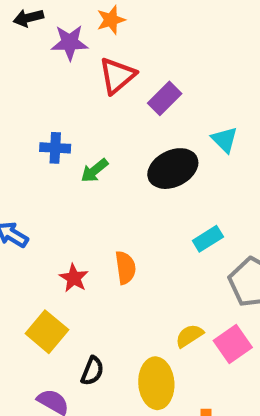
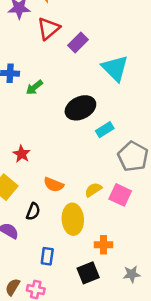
cyan triangle: (224, 140) -> (115, 68), size x1.6
black ellipse: (173, 169) -> (80, 108), moved
orange semicircle: (125, 268) -> (54, 185), moved, turned 120
pink square: (233, 344) -> (120, 195), turned -30

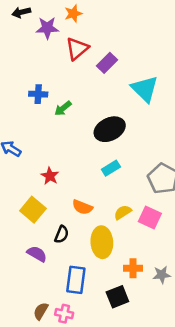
cyan rectangle: (105, 130) -> (111, 168), moved
blue rectangle: (47, 256) -> (76, 280), size x1.5
gray star: (132, 274) -> (162, 275), moved

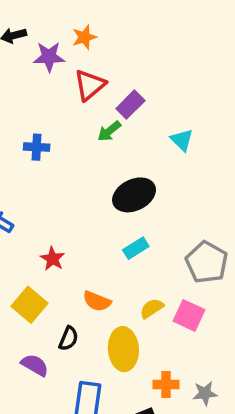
cyan triangle: (145, 89) -> (182, 140), size x0.6
green arrow: (63, 108) -> (109, 131), moved

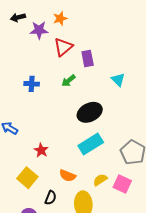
purple rectangle: (130, 105) -> (88, 59), turned -56
green arrow: (109, 131) -> (69, 81), moved
cyan rectangle: (136, 248) -> (91, 144), size x1.6

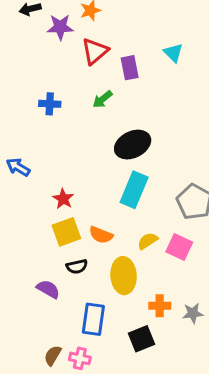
cyan triangle: (118, 80) -> (173, 53), moved
cyan rectangle: (91, 144) -> (134, 190), turned -35
yellow square: (27, 178) -> (66, 232), moved, turned 30
black semicircle: (51, 198) -> (77, 267), turned 56

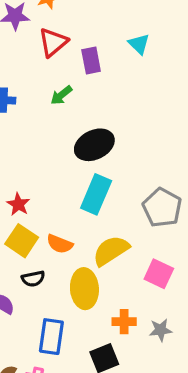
yellow square: (66, 232) -> (22, 241), turned -36
yellow semicircle: (148, 241) -> (111, 251), size x1.6
pink square: (179, 247) -> (159, 274), moved

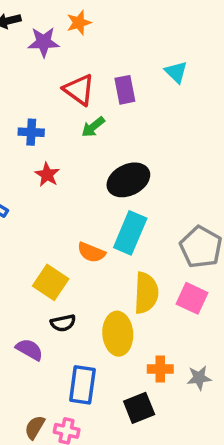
red triangle: (53, 42) -> (79, 90), moved, turned -44
red star: (18, 204) -> (47, 175), moved
orange semicircle: (60, 244) -> (91, 252), moved
yellow semicircle: (111, 251) -> (146, 293), turned 126
pink square: (159, 274) -> (192, 298), moved

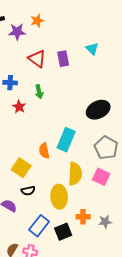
green arrow: (93, 127) -> (39, 92), moved, turned -64
black ellipse: (128, 180) -> (98, 110), moved
orange semicircle: (91, 252) -> (44, 151), turned 56
blue rectangle: (82, 385) -> (39, 226), turned 30
black square: (139, 408) -> (63, 232), moved

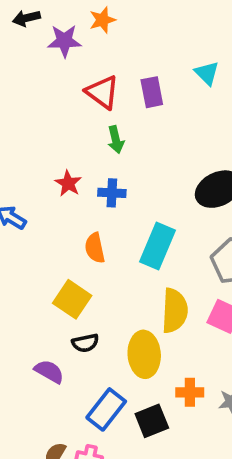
blue cross: (10, 83) -> (112, 193), moved
green arrow: (39, 92) -> (116, 140), moved
orange semicircle: (44, 151) -> (95, 248), moved

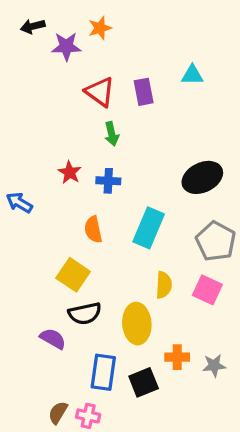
cyan triangle: (207, 73) -> (192, 75), turned -45
yellow semicircle: (175, 311) -> (164, 285), size x0.7
black semicircle: (85, 343) -> (85, 313), size x1.4
blue rectangle: (106, 409) -> (103, 372), turned -30

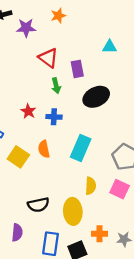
orange star: (100, 28) -> (58, 16), moved
purple rectangle: (144, 92) -> (77, 69), moved
black ellipse: (202, 177) -> (96, 97), moved
yellow square: (73, 275) -> (18, 157), moved
purple semicircle: (53, 339) -> (17, 233), moved, turned 66

